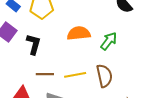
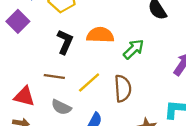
black L-shape: (34, 44) -> (65, 42), moved
yellow line: (75, 75) -> (89, 82), turned -40

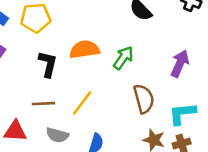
brown semicircle: (123, 88) -> (144, 99), moved

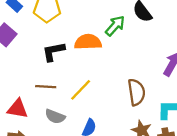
green arrow: (123, 58) -> (115, 26), moved
black L-shape: (48, 64) -> (53, 52), turned -120

